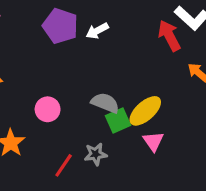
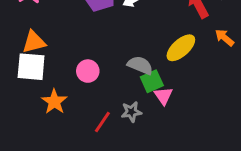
yellow ellipse: (145, 111) -> (181, 48), moved
pink triangle: (153, 141) -> (163, 96), moved

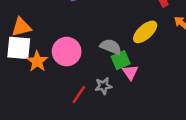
pink circle: (88, 71) -> (67, 52), size x1.5
orange star: (54, 102) -> (37, 61), moved

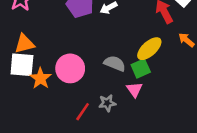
green square: (121, 60) -> (141, 68), moved

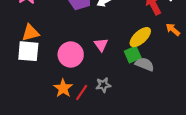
gray semicircle: (115, 63) -> (145, 64), moved
orange star: (40, 78) -> (63, 88), moved
pink triangle: (134, 89) -> (101, 45), moved

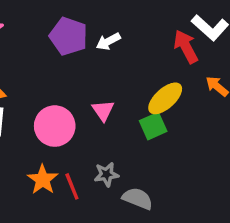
gray semicircle: (145, 64) -> (138, 199), moved
red line: (82, 93) -> (72, 186), turned -56

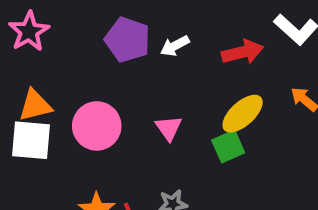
red arrow: (186, 47) -> (243, 52), moved, turned 104
pink circle: (55, 126) -> (97, 126), moved

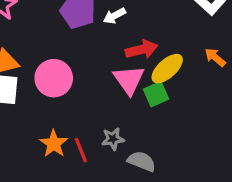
red arrow: (243, 52) -> (142, 49), moved
pink triangle: (169, 128) -> (129, 80), moved, size x1.5

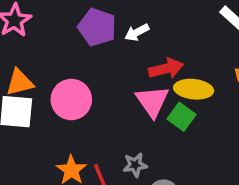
yellow ellipse: (167, 69) -> (194, 89), turned 48
green square: (156, 94) -> (182, 117), turned -30

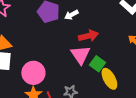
yellow ellipse: (194, 89) -> (109, 79), moved, turned 55
pink circle: (71, 100) -> (33, 73), moved

